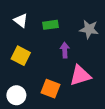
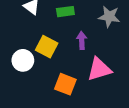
yellow square: (21, 56) -> (47, 47), moved
white circle: (16, 95) -> (23, 60), moved

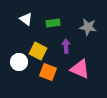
pink triangle: (99, 69) -> (80, 69), turned 40
orange square: (65, 84) -> (48, 72), moved

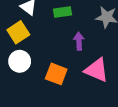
yellow square: (38, 51) -> (18, 32), moved, turned 30

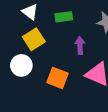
yellow square: (18, 32) -> (34, 39), moved

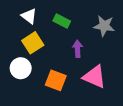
green rectangle: (64, 17) -> (62, 21), turned 35

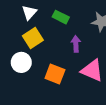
white triangle: (29, 16) -> (29, 12), turned 35

